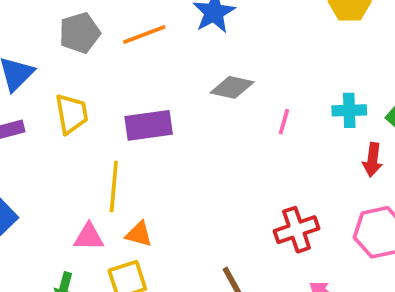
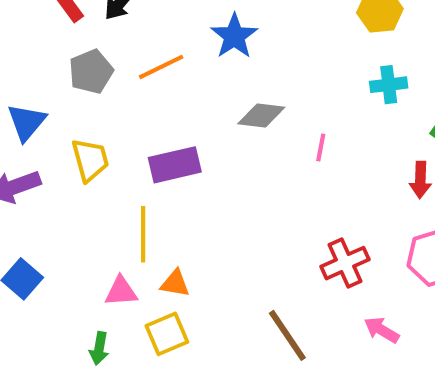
cyan cross: (349, 110) -> (389, 85), moved

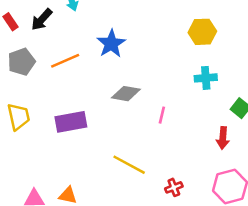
yellow line: (143, 234) -> (129, 165), moved, turned -64
red cross: (345, 263) -> (174, 187), size x0.6

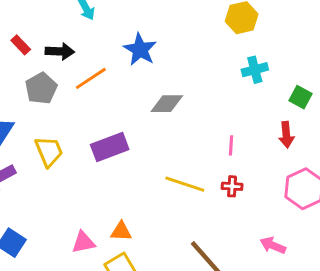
black arrow: (42, 20) -> (60, 51), moved, turned -120
pink line: (162, 115) -> (231, 145), moved
red cross: (174, 187) -> (232, 186), moved, turned 35

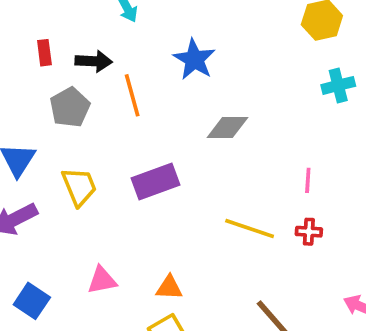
red rectangle: (21, 45) -> (44, 53), turned 36
orange line: (91, 78) -> (132, 95), turned -72
pink triangle: (83, 242) -> (102, 280), moved

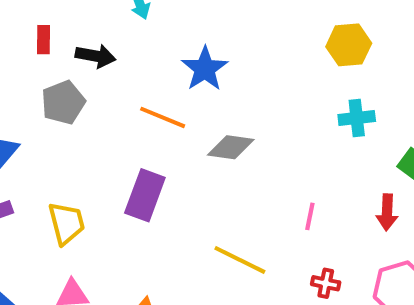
orange line: (132, 95) -> (163, 117), moved, turned -60
purple rectangle: (156, 181) -> (145, 195), turned -57
yellow trapezoid: (79, 187) -> (66, 223), moved
red cross: (309, 232) -> (326, 283), moved

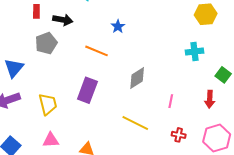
yellow hexagon: (349, 45) -> (206, 14), moved
blue star: (205, 69) -> (118, 26), size x0.6
gray diamond: (231, 147) -> (137, 78), moved, turned -40

